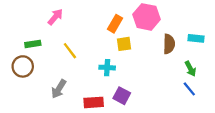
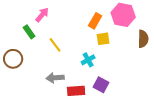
green rectangle: (33, 44) -> (29, 32), moved, turned 64
cyan cross: (107, 68) -> (88, 60), turned -32
gray arrow: (59, 89) -> (55, 78), moved, turned 54

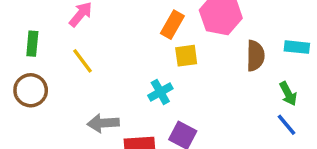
green rectangle: (29, 32) -> (32, 44), moved, turned 40
yellow line: (55, 45) -> (82, 61), moved

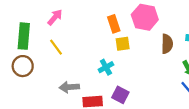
orange rectangle: (172, 25) -> (114, 24), turned -49
green rectangle: (32, 44) -> (24, 36), size x1.6

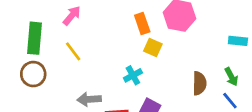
yellow square: (123, 44) -> (153, 47), turned 32
brown semicircle: (167, 44) -> (199, 83), moved

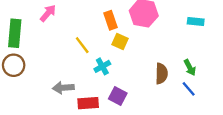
cyan rectangle: (238, 41) -> (196, 21), moved
yellow line: (73, 51) -> (82, 45), moved

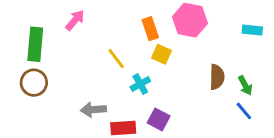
brown semicircle: (161, 74) -> (217, 77), moved

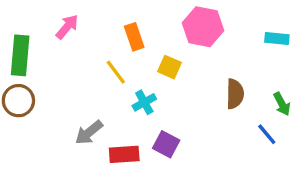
orange rectangle: (150, 29) -> (134, 37), moved
green arrow: (245, 85) -> (282, 104), moved
gray arrow: (93, 110) -> (89, 133), turned -35

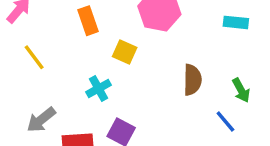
yellow line: (116, 72) -> (34, 57), moved

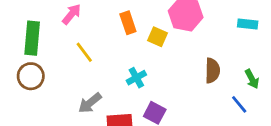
yellow square: (125, 52) -> (158, 37), moved

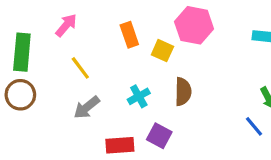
brown semicircle: (212, 71) -> (183, 92), moved
gray arrow: (90, 103) -> (87, 107), moved

